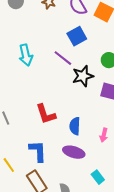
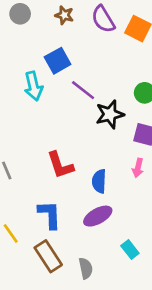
blue square: (77, 36) -> (58, 61), moved
pink arrow: (104, 135) -> (138, 168), moved
purple ellipse: (74, 152) -> (98, 216), turned -45

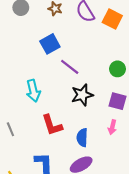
cyan arrow: (33, 86) -> (33, 91), moved
black star: (110, 114) -> (82, 95), moved

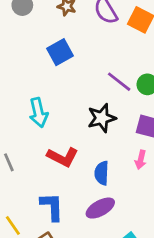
purple line: (70, 67) -> (119, 82), moved
red L-shape: (52, 125) -> (63, 157), turned -45

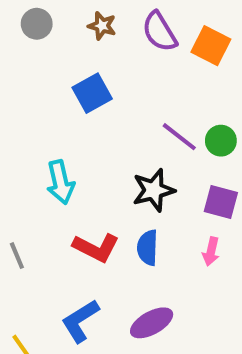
blue semicircle: (102, 173) -> (148, 248), moved
blue L-shape: (52, 207) -> (80, 321), turned -120

